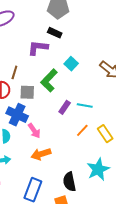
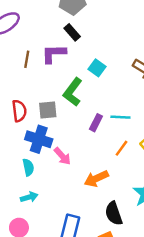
black rectangle: (55, 33) -> (72, 32), turned 32
brown line: (14, 72) -> (27, 59), moved
orange arrow: (41, 154) -> (96, 179), moved

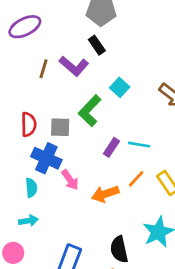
purple L-shape: (54, 54) -> (74, 66), turned -145
orange arrow: (96, 179) -> (105, 194), moved

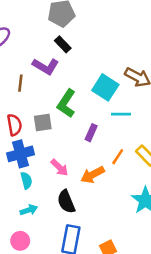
brown line: (44, 69) -> (20, 83), moved
cyan square: (120, 87) -> (105, 87), moved, size x1.5
cyan line: (139, 145) -> (121, 114), moved
blue cross: (46, 158) -> (21, 154), moved, turned -30
black semicircle: (119, 249) -> (66, 202), moved

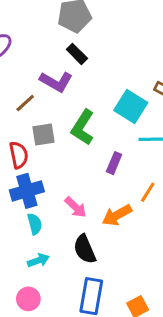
brown line: (20, 83) -> (25, 103), turned 42
gray square: (43, 123) -> (44, 134), moved

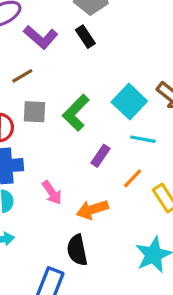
purple L-shape: (56, 82) -> (41, 37), moved
orange line: (148, 192) -> (133, 178), moved
black semicircle: (85, 249) -> (77, 250), moved

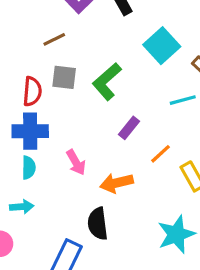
cyan square: (129, 102) -> (162, 46), moved
cyan line: (143, 139) -> (183, 100), moved, turned -30

